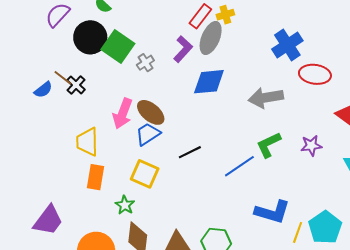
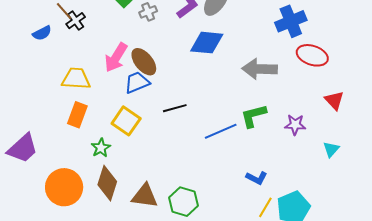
blue semicircle: (43, 90) -> (42, 33), moved
yellow trapezoid: (87, 142) -> (76, 79), turned 84
blue L-shape: (272, 212) -> (257, 178), moved, size x0.6

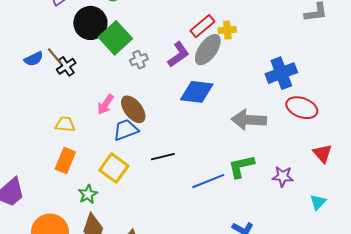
blue semicircle: (42, 33) -> (34, 59), moved
pink arrow: (116, 57) -> (106, 104), size x0.7
yellow trapezoid: (76, 79) -> (65, 124), size x0.7

